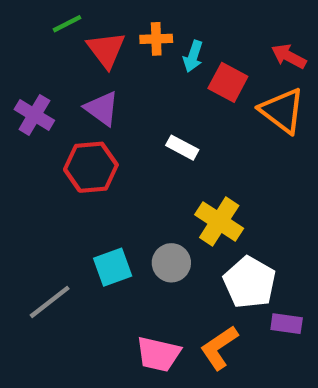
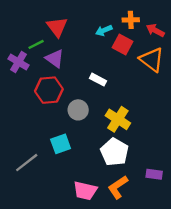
green line: (67, 24) -> (36, 44), moved
orange cross: (156, 39) -> (131, 20), moved
cyan arrow: (193, 56) -> (104, 30), turned 49
gray circle: (171, 263) -> (78, 110), moved
white pentagon: (250, 282) -> (114, 152), moved

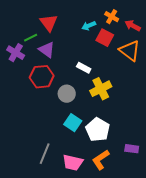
orange cross: (131, 20) -> (112, 17), turned 32
yellow cross: (118, 119) -> (101, 89), moved, turned 30
cyan square: (61, 144) -> (73, 123), moved, turned -36
gray line: (27, 163) -> (45, 154), moved, turned -30

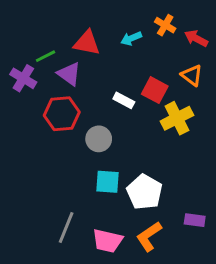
red triangle: (49, 23) -> (87, 43), moved, turned -42
red square: (105, 38) -> (155, 90), moved
orange triangle: (130, 51) -> (192, 75), size x0.7
yellow cross: (101, 89) -> (177, 118), moved
cyan square: (73, 123) -> (108, 182), turned -30

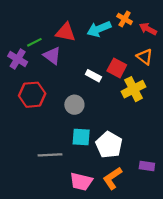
cyan arrow: (131, 38) -> (99, 29), size x1.5
red hexagon: (62, 114) -> (32, 95), moved
gray line: (66, 228) -> (50, 155), moved, turned 65

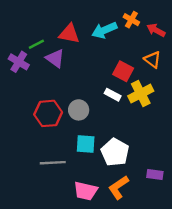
white rectangle: (93, 76) -> (113, 95), moved
red hexagon: (32, 95) -> (48, 113), moved

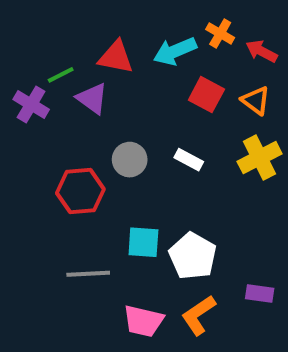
red square: (123, 71) -> (206, 95), moved
yellow cross: (141, 94) -> (260, 158), moved
gray circle: (79, 110) -> (130, 160), moved

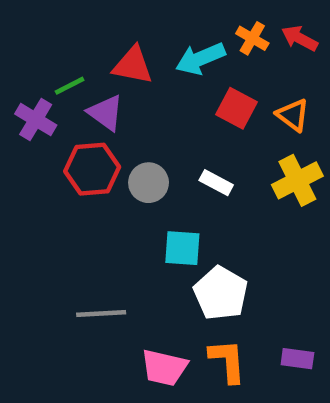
red arrow: (262, 51) -> (300, 38), moved
red hexagon: (80, 191) -> (92, 169), moved
cyan square: (143, 242) -> (182, 248), moved
purple rectangle: (260, 293) -> (297, 359), moved
orange L-shape: (199, 315) -> (227, 361), turned 120

